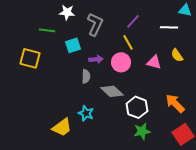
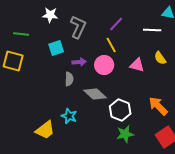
green line: (47, 30) -> (21, 34), moved

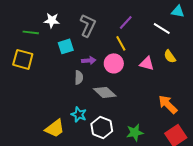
white star: (50, 15) -> (52, 20), moved
white line: (152, 30) -> (162, 28), turned 30
white hexagon: (120, 110) -> (102, 127), moved

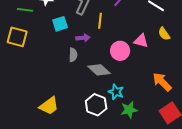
yellow line: (121, 43) -> (100, 21), moved, turned 35
pink circle: (114, 63) -> (120, 51), moved
cyan star: (79, 114) -> (116, 92), moved

